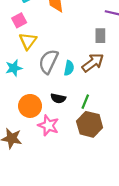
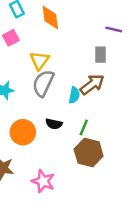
yellow triangle: (28, 41) -> (40, 61), moved
cyan semicircle: (69, 68) -> (74, 95), moved
pink star: (48, 125) -> (43, 181), moved

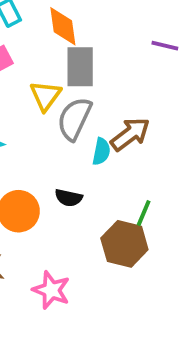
gray rectangle: (101, 55) -> (80, 67), moved, size x1.5
gray semicircle: (43, 83) -> (74, 119), moved
green line: (84, 127) -> (144, 213), moved

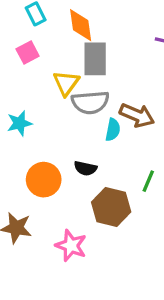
gray semicircle: (74, 119) -> (90, 102), turned -120
brown arrow: (130, 134) -> (137, 115), turned 60
brown hexagon: (124, 244) -> (111, 207), moved

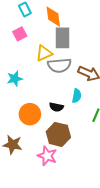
yellow triangle: (66, 83) -> (44, 53), turned 30
cyan semicircle: (113, 130) -> (77, 96), moved
brown hexagon: (111, 207) -> (58, 134), moved

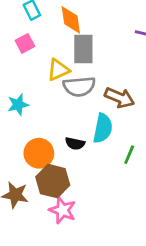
cyan semicircle: (77, 96) -> (103, 128), size x1.5
brown hexagon: (58, 134) -> (53, 181), moved

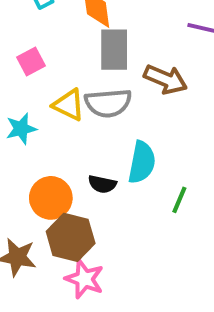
pink square: (25, 43) -> (31, 61), moved
yellow triangle: (58, 70) -> (69, 105), moved, turned 50
brown arrow: (119, 98) -> (166, 79), moved

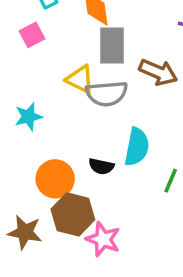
pink square: (31, 61) -> (32, 35), moved
yellow triangle: (69, 105) -> (80, 79), moved
pink star: (84, 279) -> (103, 239), moved

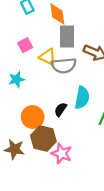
pink square: (32, 35) -> (25, 45), moved
black semicircle: (101, 166) -> (61, 109), turned 112

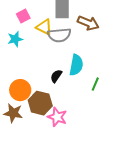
cyan star: (17, 79) -> (15, 39), moved
orange circle: (33, 117) -> (20, 90), moved

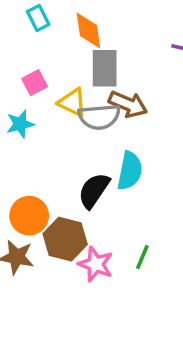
brown arrow: (88, 23) -> (128, 104), moved
black semicircle: (56, 76) -> (94, 191), size x1.5
green line: (95, 84) -> (142, 257), moved

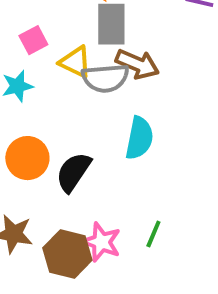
black semicircle: (94, 191) -> (73, 172), moved
orange circle: (29, 216) -> (27, 158), moved
brown hexagon: (65, 239) -> (67, 254), moved

